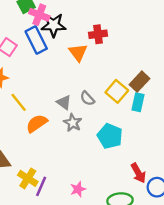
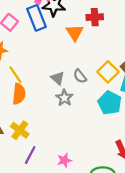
orange semicircle: (37, 123) -> (19, 94), moved, turned 126
cyan pentagon: (110, 136) -> (110, 103), moved
yellow cross: (28, 178) -> (20, 130), moved

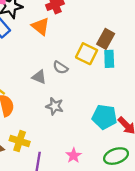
gray star: (64, 98) -> (55, 106), moved
cyan pentagon: (110, 103) -> (105, 117), moved

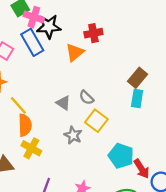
orange triangle: (41, 26) -> (75, 52), turned 30
yellow square: (87, 54) -> (96, 121), moved
yellow cross: (20, 141) -> (31, 148), moved

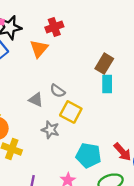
cyan pentagon: (121, 156) -> (88, 155), moved

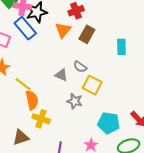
brown rectangle: (104, 64) -> (87, 34), moved
cyan rectangle: (107, 84) -> (121, 47), moved

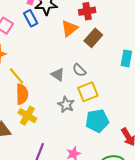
blue rectangle: (25, 28) -> (31, 18), size x0.7
yellow square: (92, 85) -> (88, 92), turned 30
cyan pentagon: (109, 123) -> (97, 121), moved, turned -30

